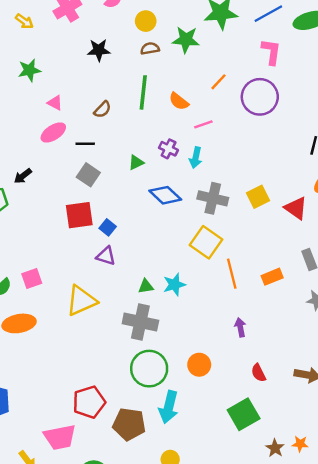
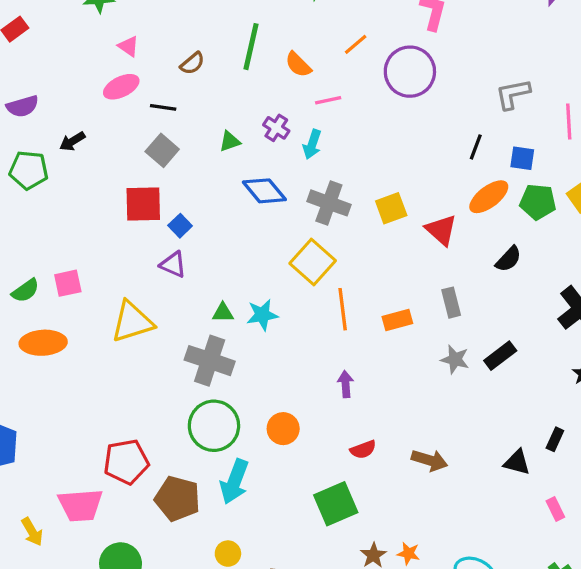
red semicircle: (259, 373) -> (363, 450), turned -90

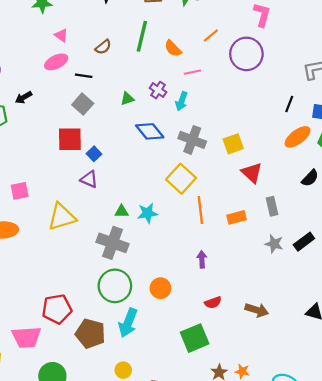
red triangle: (441, 230) -> (252, 173), moved

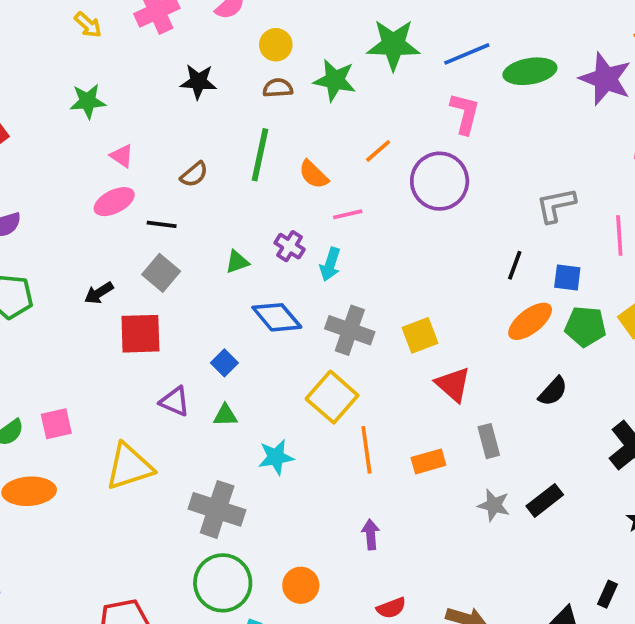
black arrow: (24, 98) -> (99, 293), moved
blue square: (94, 154) -> (224, 363), moved
green triangle: (122, 211) -> (225, 415), moved

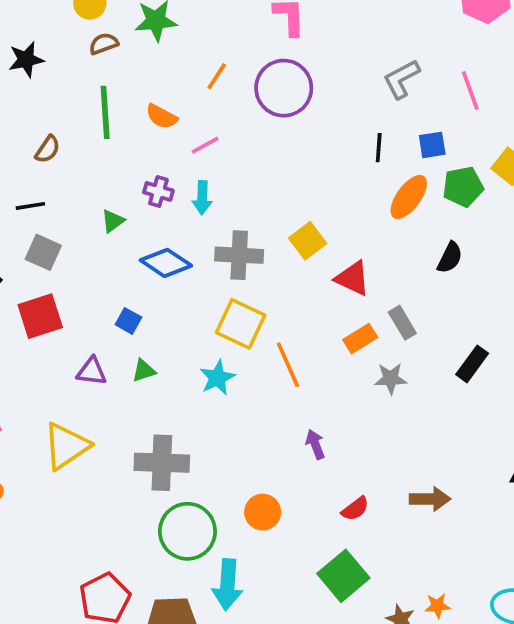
cyan star: (276, 457) -> (217, 378), moved
orange rectangle: (428, 461) -> (360, 339), moved
gray star: (494, 505) -> (391, 379), moved

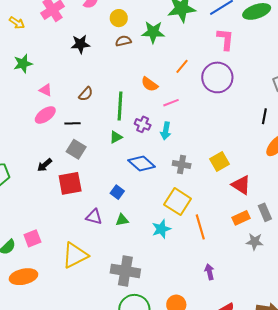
green line: (105, 112) -> (120, 106), moved
gray cross: (239, 255) -> (182, 164), size x0.7

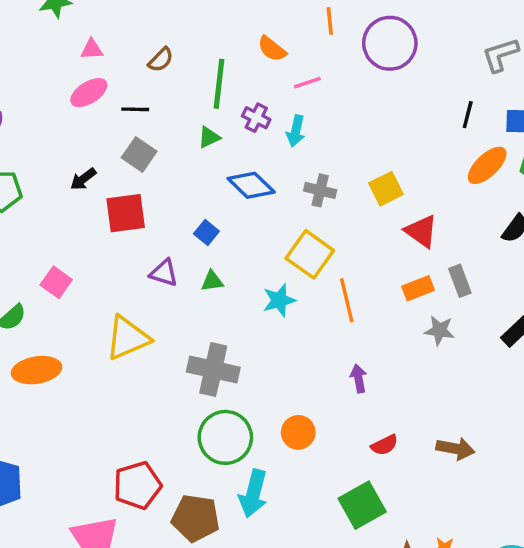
orange line: (182, 66) -> (330, 21), turned -49
pink triangle: (46, 90) -> (92, 49), turned -32
pink square: (32, 238) -> (56, 282), moved, turned -36

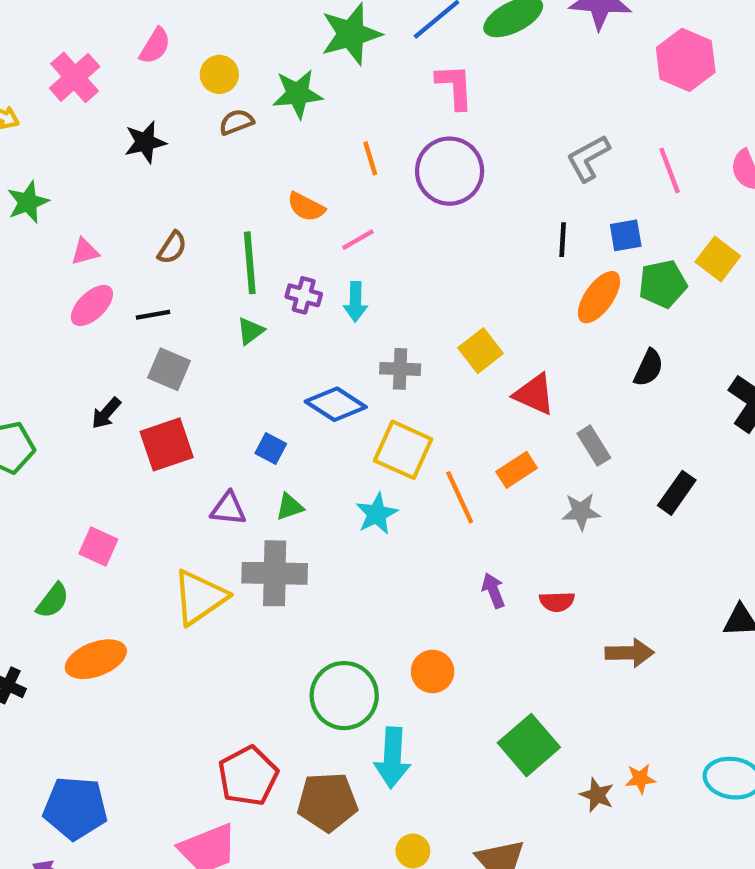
blue diamond: (251, 185) -> (336, 404), moved
orange rectangle: (418, 288) -> (517, 470), moved
gray cross: (213, 370) -> (275, 573), moved
red semicircle: (385, 445) -> (557, 602), moved, turned 36

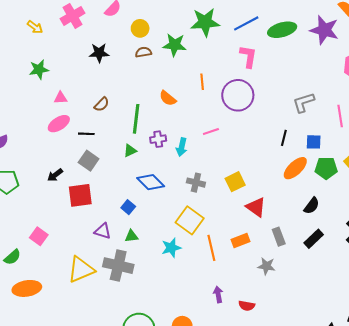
pink line: (358, 240) -> (211, 132), moved
purple cross: (304, 295) -> (158, 139), turned -35
blue diamond: (336, 404) -> (151, 182), moved
black rectangle: (677, 493) -> (314, 239), moved

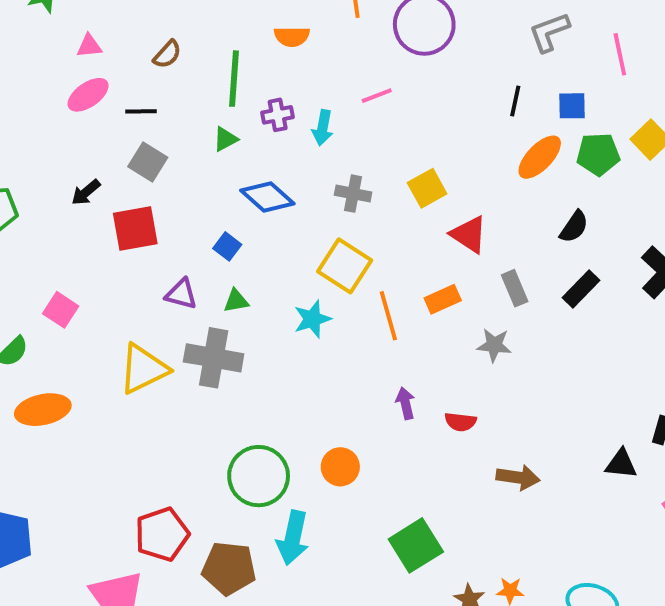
orange semicircle: (168, 98) -> (292, 37), turned -36

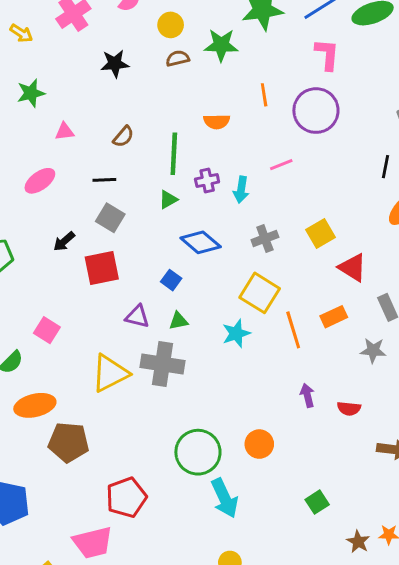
pink ellipse: (88, 95) -> (40, 181), moved
gray cross: (353, 194) -> (265, 239), turned -30
cyan arrow: (293, 538) -> (225, 498), turned -36
green square: (416, 545) -> (317, 502), size x0.6
brown pentagon: (229, 568) -> (69, 442), moved

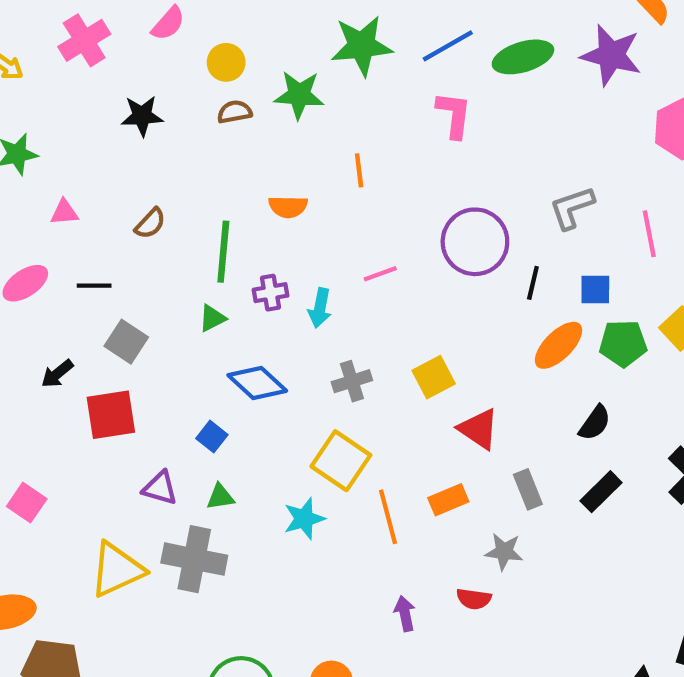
purple circle: (316, 111) -> (475, 242), moved
black line: (104, 180) -> (94, 286), moved
red semicircle: (349, 409) -> (474, 599), moved

